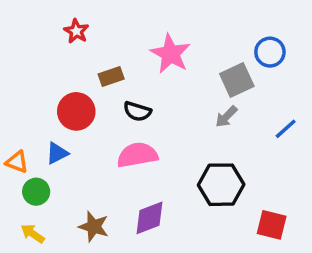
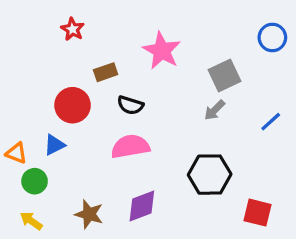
blue circle: (270, 52) -> (272, 37), moved

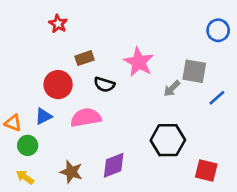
pink star: (162, 51) -> (139, 62), moved
gray square: (224, 75) -> (194, 71), moved, turned 35
pink semicircle: (130, 146) -> (86, 118), moved

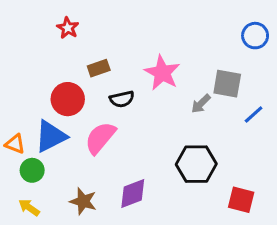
black semicircle: (104, 85) -> (122, 99), turned -30
blue triangle: (43, 116) -> (51, 136), size x1.6
pink semicircle: (86, 118) -> (100, 138), turned -40

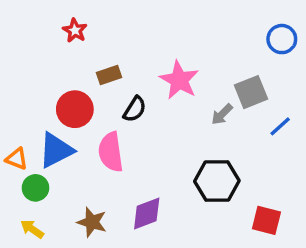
gray square: (227, 84) -> (251, 92), turned -32
black semicircle: (122, 99) -> (135, 109), turned -45
pink semicircle: (100, 138) -> (111, 152), turned -48

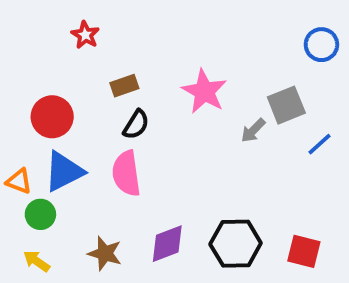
red circle: (75, 109) -> (52, 117), moved
black semicircle: (135, 109) -> (136, 125), moved
black hexagon: (217, 181) -> (236, 244), moved

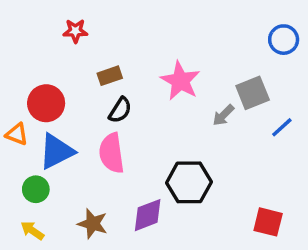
red star: (85, 35) -> (75, 31), turned -30
orange triangle: (19, 181) -> (17, 134), moved
black hexagon: (236, 244) -> (189, 182), moved

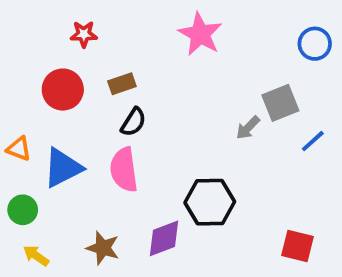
pink star: (180, 81) -> (200, 34), moved
red circle: (46, 103) -> (63, 90), moved
green circle: (36, 189) -> (23, 210), moved

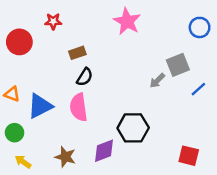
red circle: (63, 90) -> (19, 42), moved

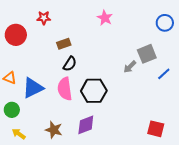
pink star: (127, 21) -> (105, 18), size x0.7
black hexagon: (133, 128) -> (94, 91), moved

